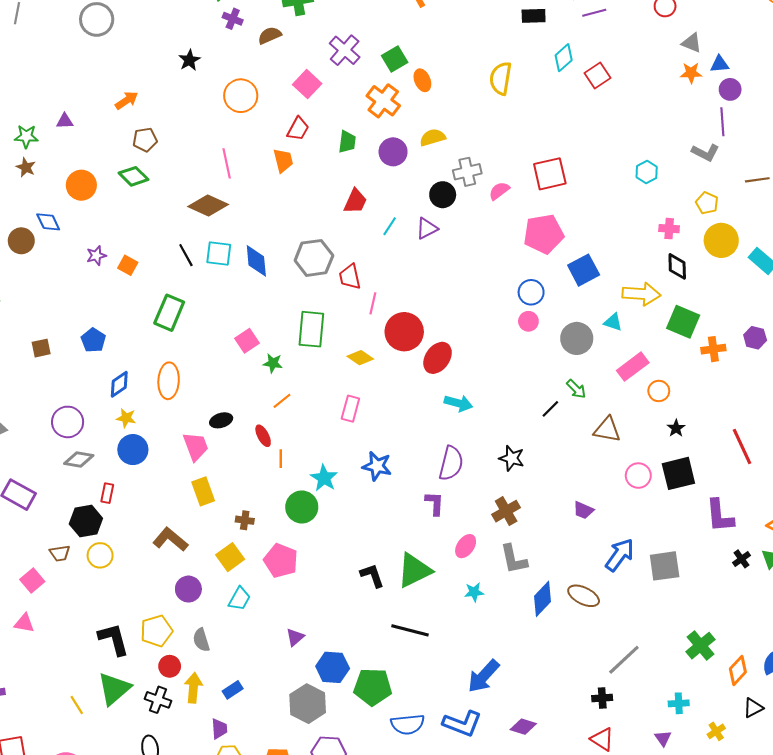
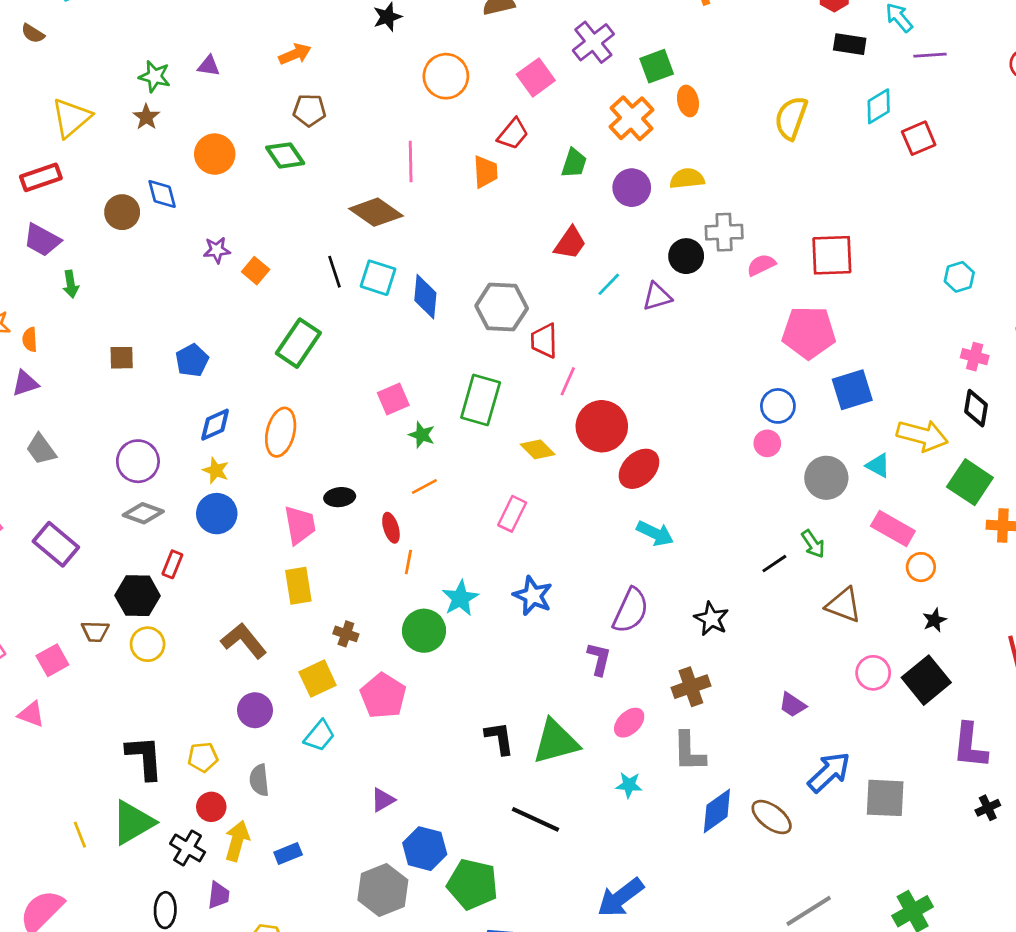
pink rectangle: (633, 367) -> (893, 529), turned 56
black square: (678, 473) -> (926, 680), turned -36
yellow pentagon: (156, 631) -> (203, 757), size x0.7
purple trapezoid: (219, 729) -> (219, 895), moved

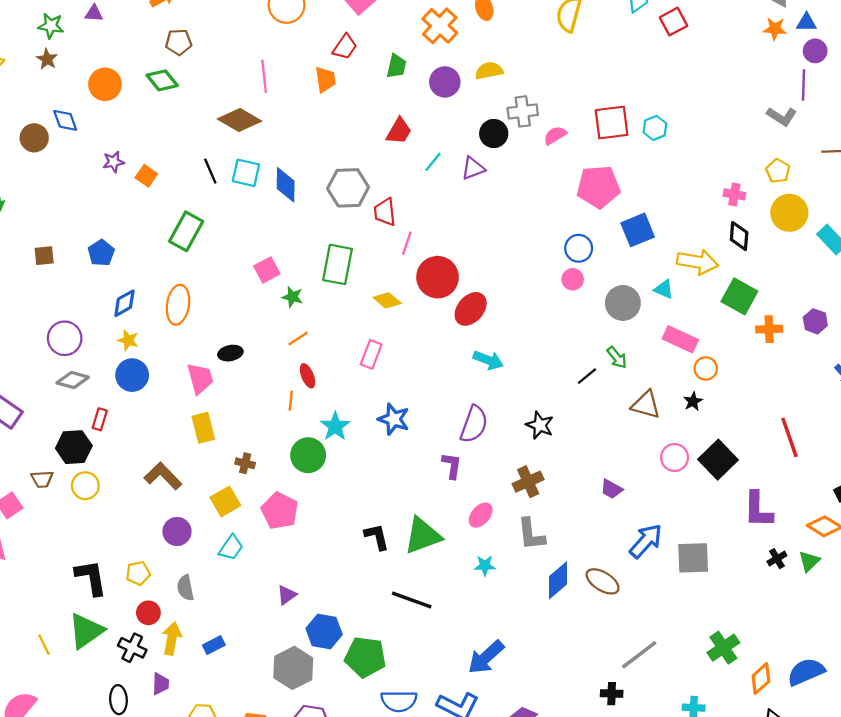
cyan hexagon: (959, 277) -> (655, 128), moved
red ellipse: (391, 528) -> (308, 376), moved
black star: (934, 620) -> (693, 401), moved

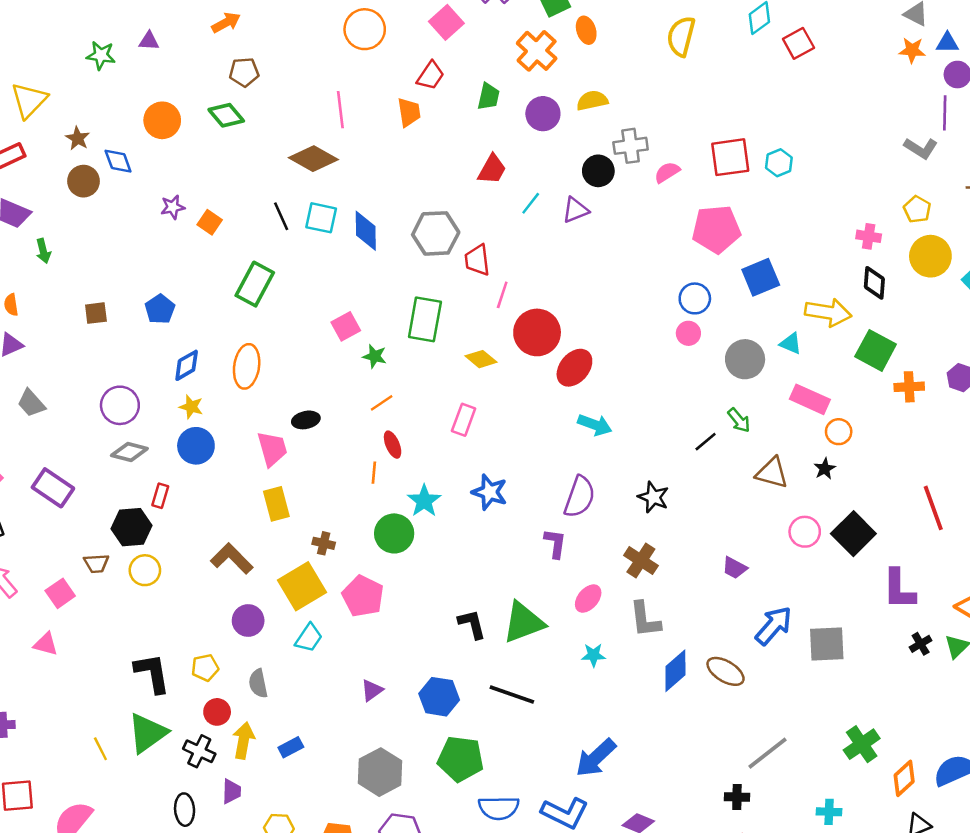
brown star: (47, 59) -> (78, 138), moved
brown cross: (528, 482) -> (641, 560), turned -32
yellow square: (225, 501) -> (302, 586), size x1.4
blue hexagon: (324, 631) -> (439, 697), moved

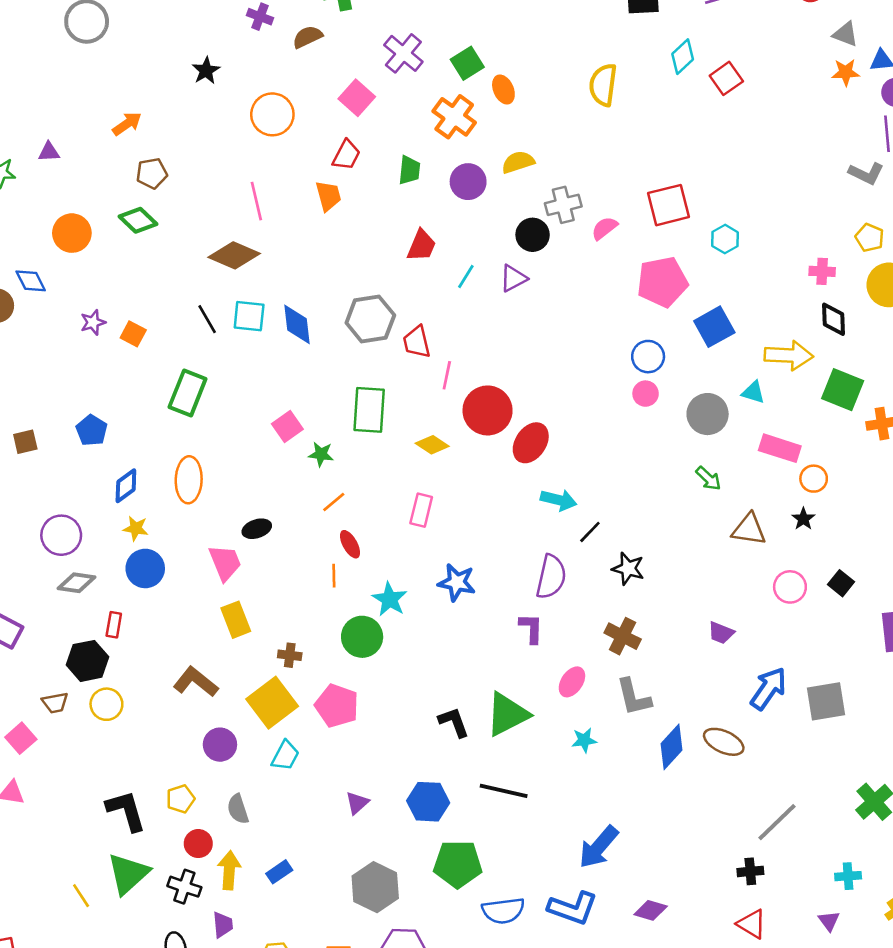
cyan hexagon: (779, 163) -> (725, 239), moved
black line: (706, 442) -> (590, 532), moved
black square: (853, 534) -> (841, 583), size x0.6

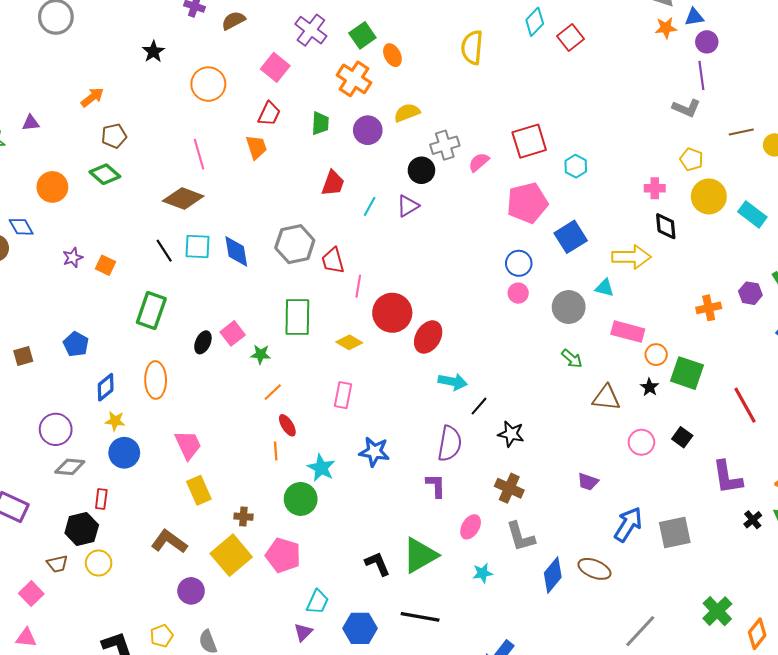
green square: (843, 390) -> (687, 373), moved
black ellipse: (257, 529) -> (203, 342), moved, turned -45
cyan trapezoid: (285, 756) -> (318, 602), moved

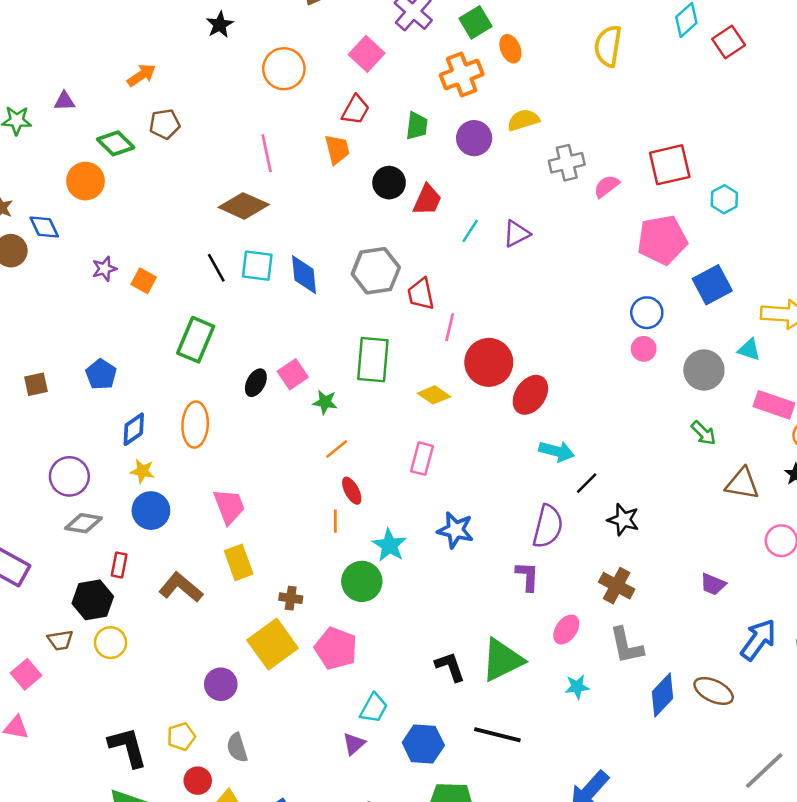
orange cross: (354, 79) -> (462, 75), turned 32
black circle: (421, 170) -> (389, 183), moved
green diamond: (105, 174) -> (116, 143), moved
brown L-shape: (169, 542) -> (181, 587), moved

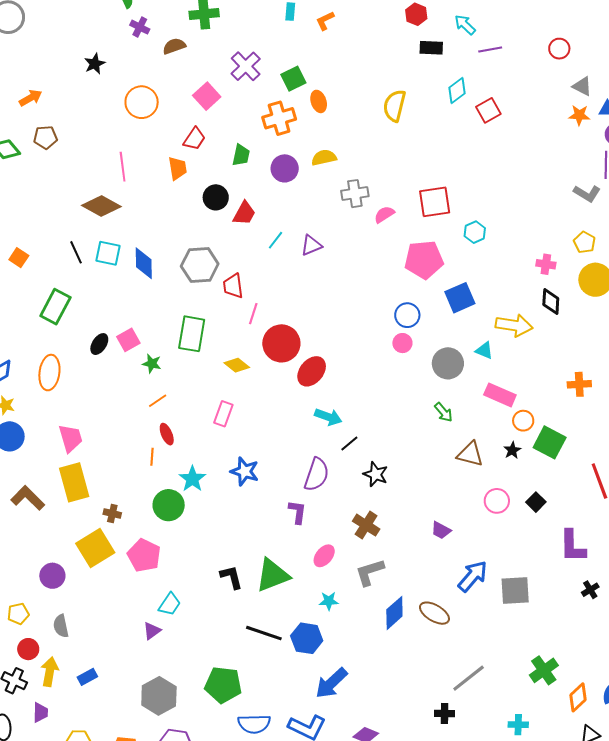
yellow rectangle: (239, 562) -> (74, 482), size x1.4
gray L-shape: (626, 646) -> (370, 572), turned 80
blue hexagon: (423, 744) -> (307, 638), moved

